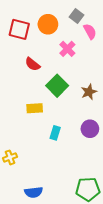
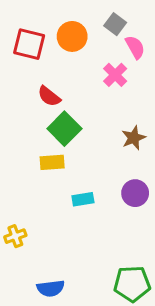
pink cross: (67, 49) -> (115, 75), moved
green square: (57, 86) -> (64, 129), moved
cyan rectangle: (55, 133) -> (83, 199), turned 64

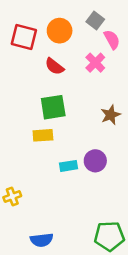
red semicircle: (49, 96) -> (54, 66), moved
green square: (64, 129) -> (53, 107), turned 36
purple circle: (135, 193) -> (95, 161), moved

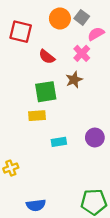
orange circle: (60, 31) -> (60, 19), moved
pink semicircle: (112, 40) -> (96, 34), turned -91
brown star: (111, 115) -> (74, 80), moved
purple circle: (95, 161) -> (95, 138), moved

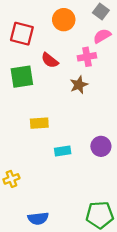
gray square: (82, 17) -> (101, 12), moved
pink cross: (82, 53) -> (87, 57), turned 35
green square: (46, 92) -> (22, 77), moved

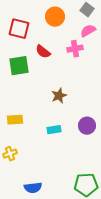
brown star: (79, 85) -> (59, 96), moved
yellow rectangle: (39, 123) -> (15, 120), moved

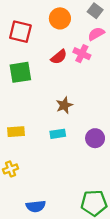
pink cross: (75, 49) -> (82, 54), turned 35
red semicircle: (43, 52) -> (59, 57), moved, turned -77
cyan rectangle: (54, 130) -> (58, 134), moved

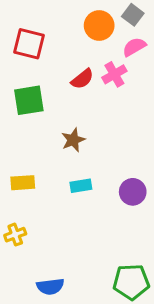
orange circle: (60, 18) -> (99, 26), moved
pink cross: (82, 54) -> (114, 74), turned 35
brown star: (64, 105) -> (73, 140), moved

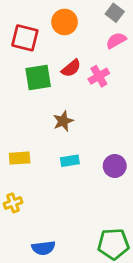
orange circle: (99, 26) -> (65, 22), moved
pink cross: (114, 74) -> (99, 76), moved
green square: (29, 100) -> (38, 77), moved

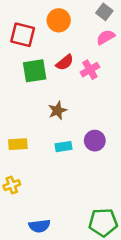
purple circle: (115, 166) -> (95, 141), moved

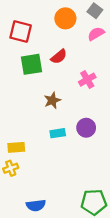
orange circle: (59, 20) -> (65, 18), moved
pink cross: (90, 70) -> (87, 80), moved
yellow rectangle: (18, 144) -> (16, 147), moved

